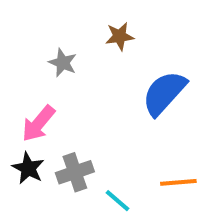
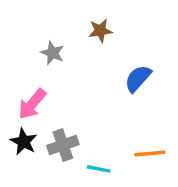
blue semicircle: (164, 93) -> (138, 78), size x0.7
cyan line: (118, 201) -> (99, 169), turned -30

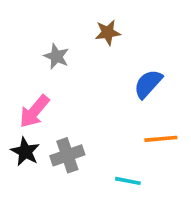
orange line: (150, 154) -> (161, 139), moved
cyan line: (99, 169) -> (128, 181), moved

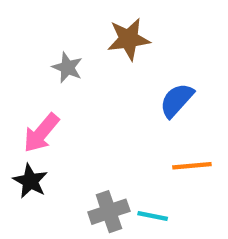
brown star: (108, 33) -> (129, 39), size x1.4
gray cross: (67, 155) -> (109, 212), moved

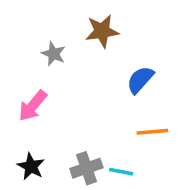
black star: (30, 181) -> (31, 166), moved

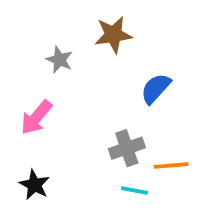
orange line: (152, 132) -> (171, 166), moved
gray cross: (86, 168) -> (127, 148), moved

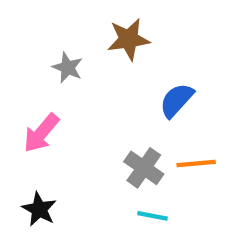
gray cross: (127, 148) -> (144, 168), turned -36
orange line: (171, 166) -> (196, 163), moved

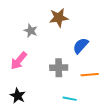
gray cross: (144, 168) -> (59, 68), moved, turned -36

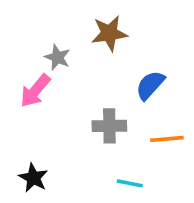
pink arrow: (19, 61) -> (35, 91), moved

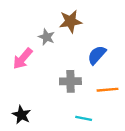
gray star: (57, 57) -> (47, 37), moved

